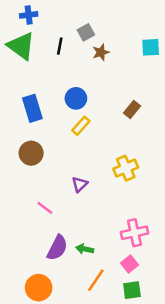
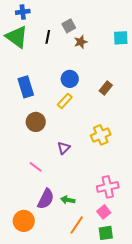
blue circle: (76, 98) -> (70, 79), moved
brown circle: (31, 153) -> (36, 122), moved
orange circle: (39, 288) -> (24, 221), moved

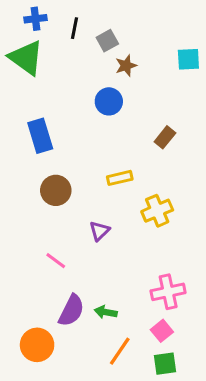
black line: (48, 37) -> (74, 28), moved
blue circle: (70, 79) -> (109, 101), moved
yellow rectangle: (65, 101) -> (120, 178), moved, turned 35

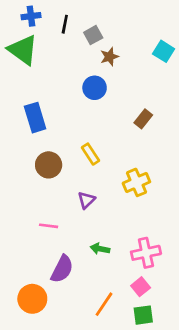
cyan square: (188, 59) -> (164, 51), turned 35
yellow rectangle: (120, 178) -> (90, 154), moved, turned 70
pink line: (56, 261) -> (49, 226), turned -30
green arrow: (106, 312) -> (100, 249), moved

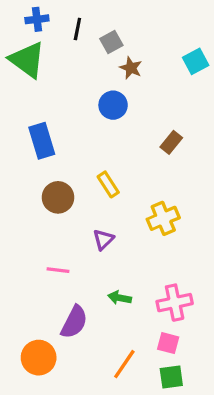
cyan square: (164, 51) -> (196, 61), turned 30
brown star: (109, 57) -> (131, 68), turned -30
pink square: (141, 287) -> (168, 343), turned -36

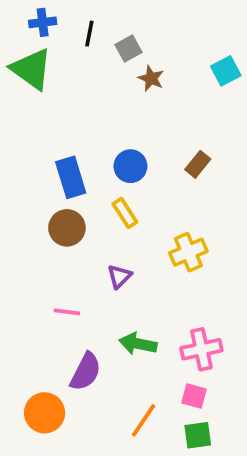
blue circle: (113, 105) -> (130, 166), moved
blue rectangle: (42, 141) -> (71, 177), moved
green arrow: (120, 298) -> (138, 344), size x1.4

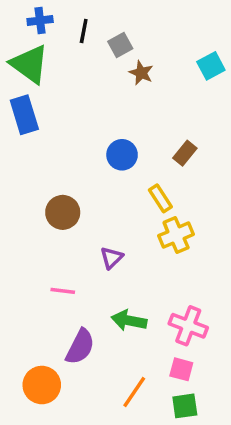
blue rectangle: (71, 177) -> (24, 115), moved
yellow rectangle: (125, 213) -> (160, 198), moved
pink cross: (201, 349) -> (188, 326), turned 33

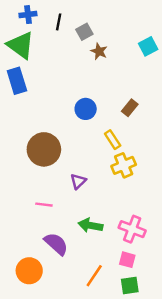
brown circle: (63, 212) -> (44, 149), size x1.4
purple semicircle: (80, 347) -> (56, 244), turned -75

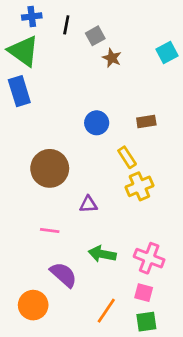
brown rectangle: (130, 108) -> (146, 121), turned 42
purple triangle: (78, 181) -> (88, 204), turned 42

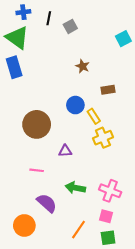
brown star: (112, 58) -> (83, 66), moved
blue circle: (97, 123) -> (75, 105), moved

